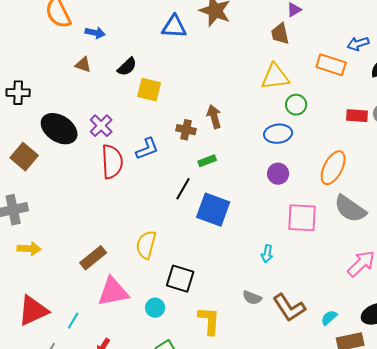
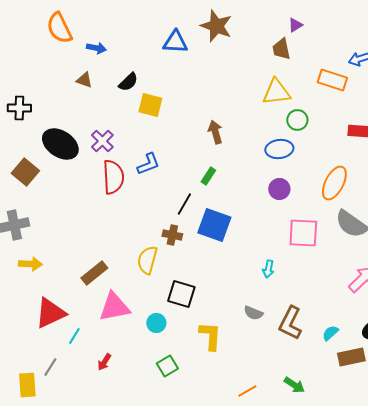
brown cross: (186, 130) -> (172, 235), moved
green rectangle: (207, 161) -> (208, 176), turned -36
brown L-shape: (289, 308) -> (290, 323), turned 60
red triangle: (33, 311) -> (50, 313), moved

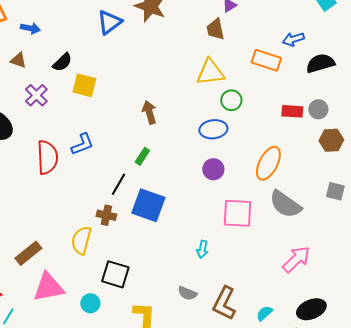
blue triangle: (175, 42) -> (109, 22), turned -40
purple cross: (102, 141) -> (36, 95), moved

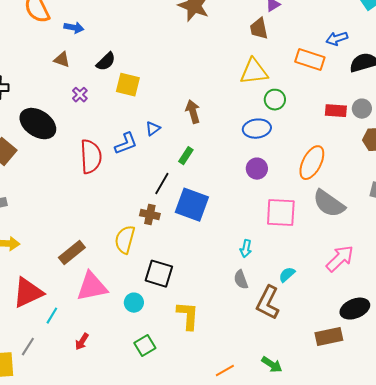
blue triangle: (109, 22) -> (153, 129), moved, size x0.6
purple cross: (36, 95) -> (80, 95), size x0.7
gray semicircle: (187, 293) -> (241, 280), moved, turned 48
cyan semicircle: (264, 313) -> (287, 275), moved

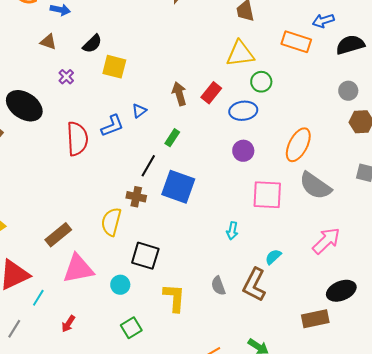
red rectangle: (336, 111) -> (211, 93), moved, turned -55
gray semicircle: (241, 280) -> (218, 286), moved

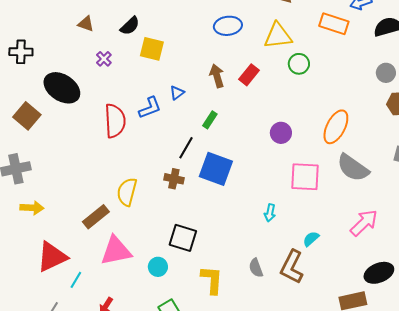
blue ellipse: (243, 111) -> (228, 26), moved
yellow semicircle: (111, 222) -> (127, 192), moved

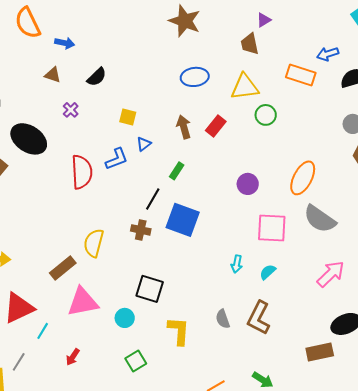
yellow square: (152, 49) -> (128, 117), moved, size x0.7
cyan semicircle: (311, 239) -> (268, 272), moved

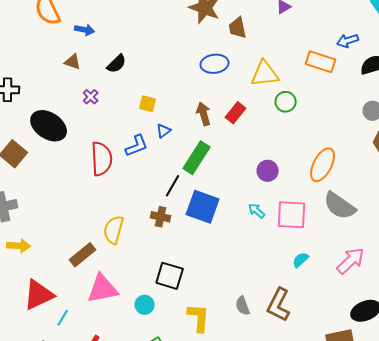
brown trapezoid: (250, 44) -> (238, 28), moved
green rectangle: (177, 171) -> (197, 158), size x1.8
cyan arrow: (237, 264) -> (257, 211), moved, turned 120
cyan semicircle: (268, 272) -> (301, 260), moved

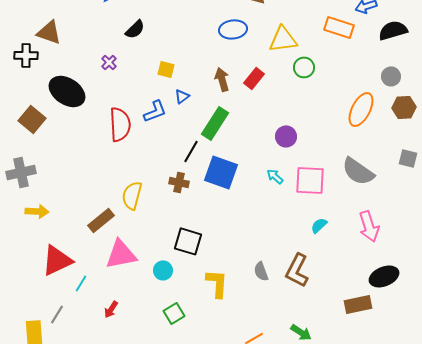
brown triangle: (73, 62) -> (49, 32), moved, size x1.5
orange ellipse: (323, 165) -> (361, 109), moved
pink arrow: (351, 261) -> (369, 226), turned 116

